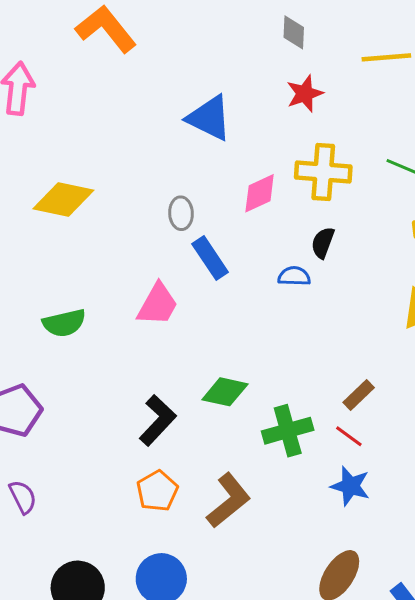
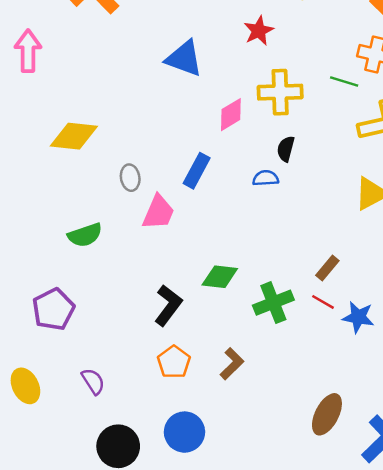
gray ellipse: (181, 213) -> (130, 178), moved
blue rectangle: (210, 258) -> (197, 171), turned 68
blue star: (350, 486) -> (358, 317), moved
purple semicircle: (23, 497) -> (93, 381), moved
brown L-shape: (229, 501) -> (232, 364), size x0.7

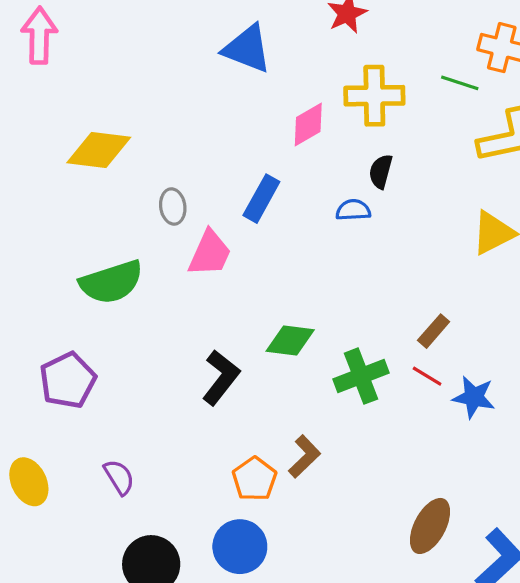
green semicircle: (85, 235) -> (111, 282), size x1.4
orange pentagon: (174, 362) -> (254, 479), moved

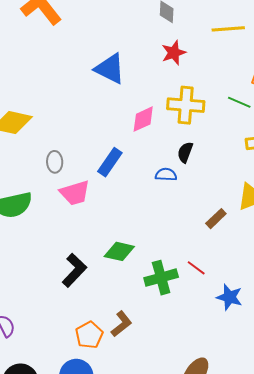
pink trapezoid: (210, 253) -> (75, 193), turned 44
brown rectangle: (434, 331) -> (216, 219), moved
red line: (427, 376) -> (196, 268), moved

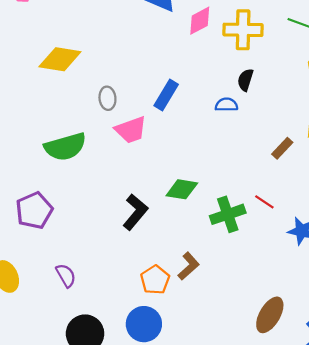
pink diamond: (143, 119) -> (200, 21), moved

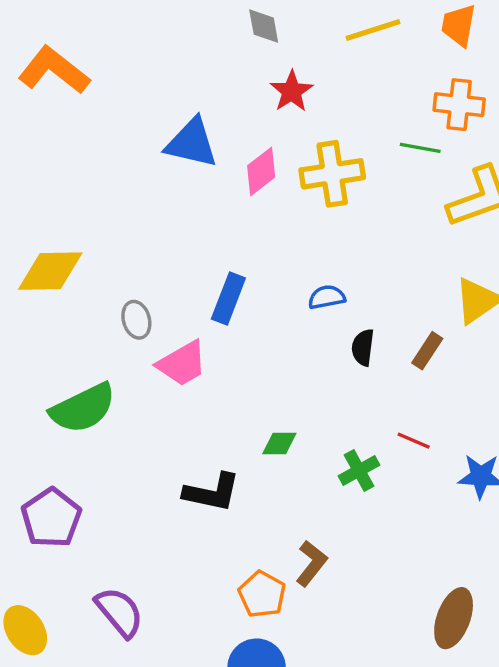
black semicircle: (245, 80) -> (363, 347), moved
green diamond: (182, 189) -> (279, 443), size x0.7
black L-shape: (135, 212) -> (212, 492), turned 72
green cross: (228, 214) -> (359, 471), size x0.7
purple semicircle: (66, 275) -> (119, 612), size x1.4

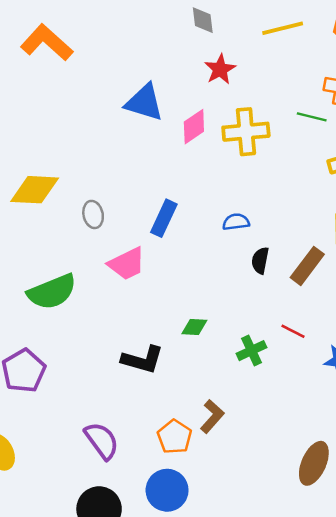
gray ellipse: (136, 320) -> (93, 214), moved
brown rectangle: (427, 351) -> (307, 266), size x1.4
purple semicircle: (119, 612) -> (102, 441), moved

